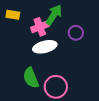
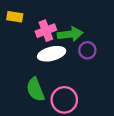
green arrow: (54, 15) -> (70, 34), moved, turned 50
purple circle: (76, 33) -> (87, 50), moved

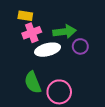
yellow rectangle: (15, 17) -> (25, 16), moved
pink cross: (46, 31) -> (32, 33), moved

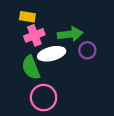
green semicircle: (33, 82) -> (31, 68), moved
pink circle: (59, 92) -> (44, 98), moved

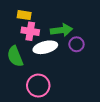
pink cross: (34, 35) -> (30, 31), turned 30
green semicircle: (31, 68) -> (15, 56), moved

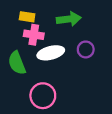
green arrow: (61, 30) -> (69, 19), moved

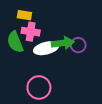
green arrow: (69, 19) -> (63, 43), moved
green semicircle: (17, 63) -> (15, 42), moved

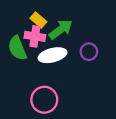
yellow rectangle: (24, 15) -> (38, 20), moved, turned 32
green arrow: (63, 43) -> (61, 29), moved, turned -30

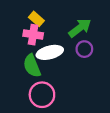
green arrow: (61, 29) -> (80, 28), moved
green semicircle: (17, 48) -> (32, 66), moved

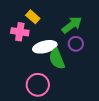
pink cross: (33, 35) -> (20, 32), moved
green semicircle: (32, 66) -> (57, 59), moved

